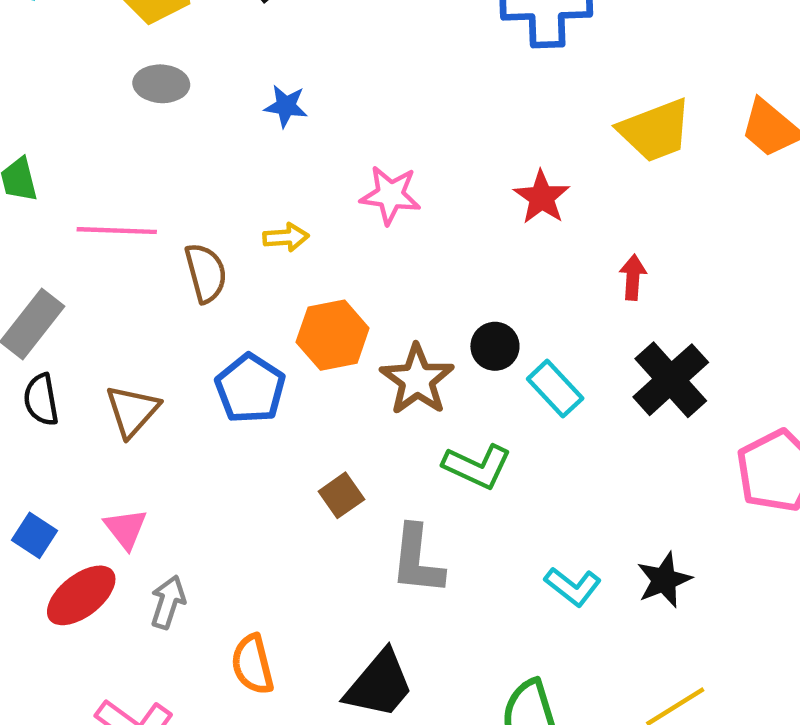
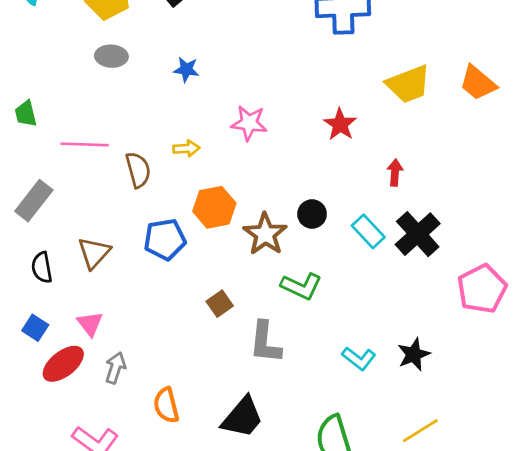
blue pentagon: (250, 389) -> (165, 239), turned 30
cyan rectangle: (555, 389) -> (368, 231), moved
black semicircle: (41, 400) -> (42, 268), moved

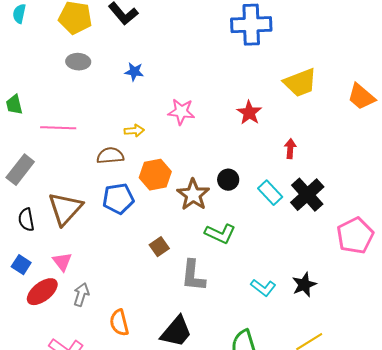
orange trapezoid: (478, 83) -> (361, 97), moved
brown semicircle: (138, 170) -> (110, 156), moved, turned -80
brown triangle: (94, 253) -> (65, 209), size x1.4

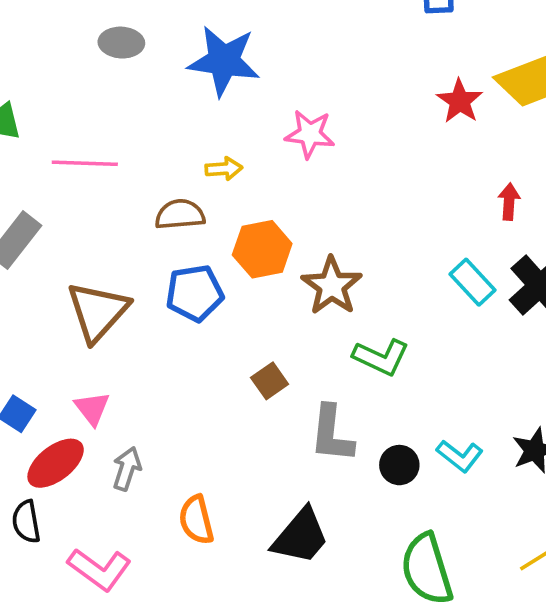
blue star: (134, 72) -> (224, 61), size x2.0
red star: (249, 113) -> (460, 101), moved
black circle: (228, 180) -> (399, 465), moved
black semicircle: (26, 220) -> (26, 522), moved

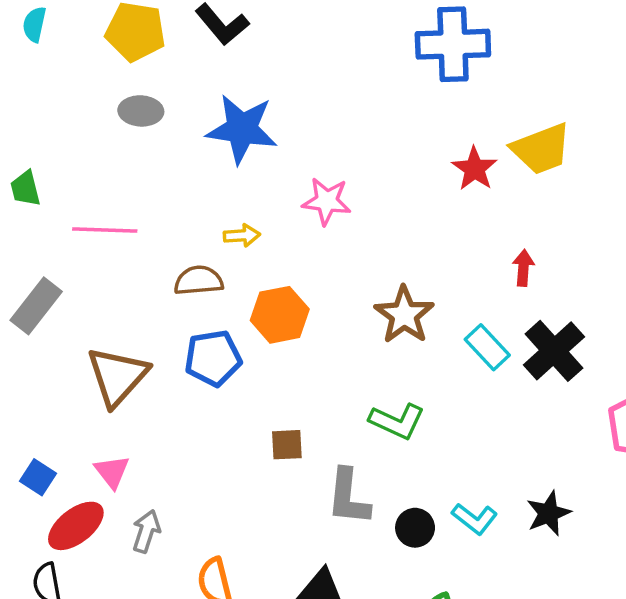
brown star: (332, 286) -> (404, 315), moved
brown square: (270, 381) -> (287, 445), turned 32

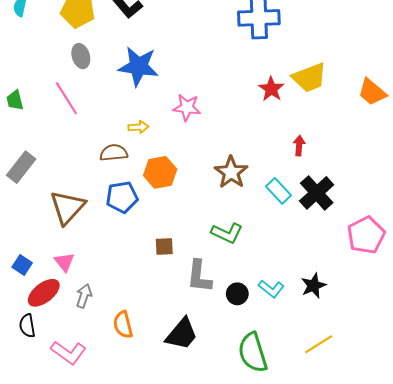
gray ellipse: (141, 111) -> (81, 56), turned 70
pink line: (105, 230) -> (66, 98), moved, turned 56

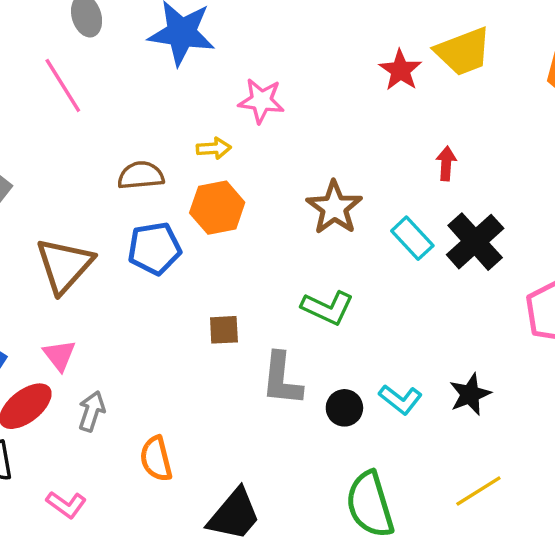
yellow arrow: (138, 127) -> (214, 148), moved
black trapezoid: (182, 334) -> (234, 515), moved
pink L-shape: (68, 352) -> (66, 505), size x0.7

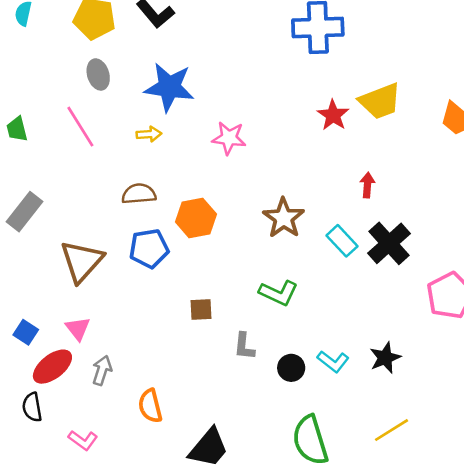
yellow arrow: (214, 148) -> (149, 134), moved
gray L-shape: (282, 379) -> (244, 346), size x0.7

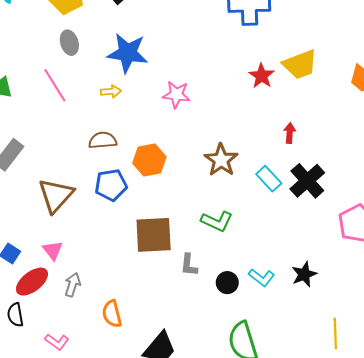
brown square: (201, 309) -> (154, 235), size x2.0
yellow line: (392, 430) -> (335, 334), moved, turned -60

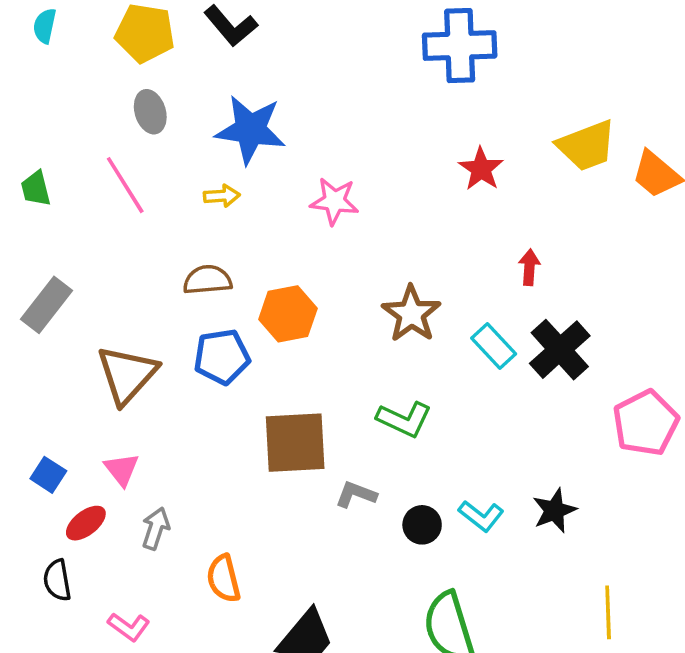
yellow trapezoid: (300, 64) -> (587, 146), moved
gray L-shape: (189, 265) -> (356, 494), turned 105
red ellipse: (32, 282) -> (86, 523), size x0.7

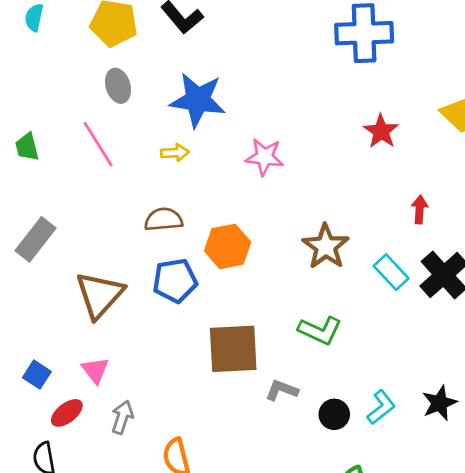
cyan L-shape: (481, 516) -> (381, 407), turned -76

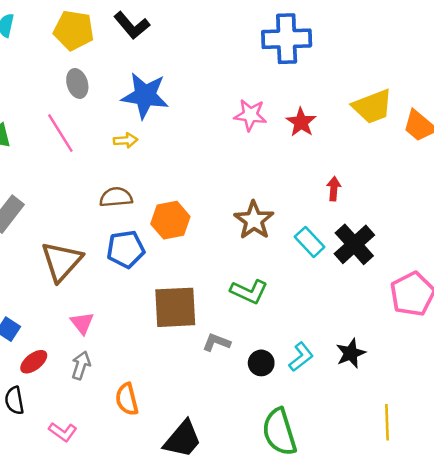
pink star: (265, 157) -> (250, 115), moved
pink triangle: (95, 370) -> (82, 323), moved

